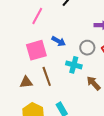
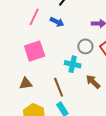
blue arrow: (59, 41) -> (57, 22), moved
brown line: (47, 76) -> (59, 87), moved

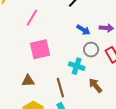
pink line: (34, 17) -> (32, 18), moved
blue arrow: (57, 22) -> (83, 30), moved

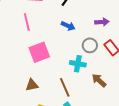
pink line: (32, 18) -> (27, 22), turned -36
blue arrow: (83, 30) -> (68, 26), moved

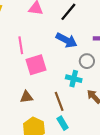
pink line: (27, 22) -> (21, 45), moved
blue arrow: (68, 26) -> (66, 40), size x1.5

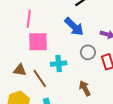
cyan cross: (74, 79) -> (59, 64), moved, turned -35
brown line: (59, 101) -> (40, 79), moved, turned -30

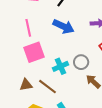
pink line: (29, 19) -> (28, 28), moved
gray circle: (88, 52) -> (81, 62), moved

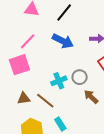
pink line: (28, 28) -> (28, 41), turned 54
pink square: (34, 52) -> (19, 65), moved

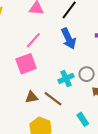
blue arrow: (63, 41) -> (69, 39), turned 40
cyan rectangle: (60, 124) -> (83, 119), moved

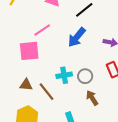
blue arrow: (69, 39) -> (77, 37), turned 50

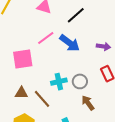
pink line: (42, 30) -> (46, 38), moved
blue arrow: (77, 37) -> (70, 43), turned -90

